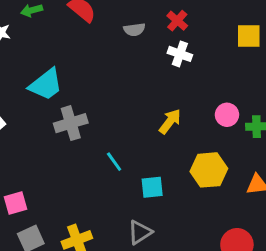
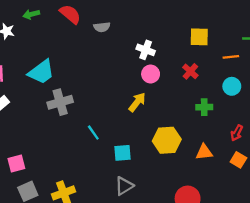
red cross: (177, 21) -> (190, 71), moved
gray semicircle: (134, 30) -> (102, 27), moved
pink circle: (227, 115) -> (151, 74), moved
gray triangle: (140, 232) -> (124, 186), moved

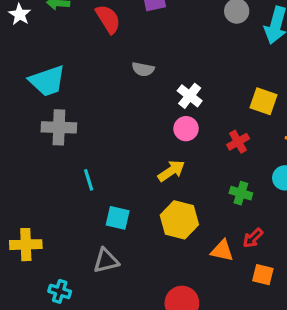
gray semicircle: (102, 27) -> (143, 69), moved
yellow arrow: (137, 102) -> (171, 171), moved
red arrow: (237, 133) -> (253, 238), moved
orange square: (238, 160) -> (263, 275), turned -35

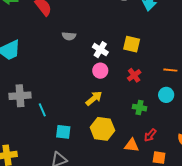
yellow square: (264, 101) -> (132, 44), moved
gray cross: (59, 127) -> (20, 96), moved

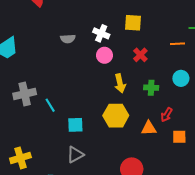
gray semicircle: (69, 36) -> (68, 39), moved
cyan circle: (166, 95) -> (181, 78), moved
yellow arrow: (94, 98) -> (120, 83), moved, turned 126

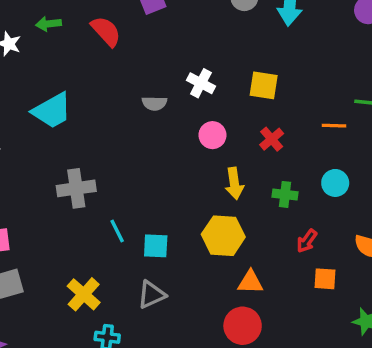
white cross: (101, 33) -> (201, 83), moved
cyan line: (50, 105) -> (117, 231), moved
orange triangle: (149, 128) -> (250, 282), moved
yellow cross: (20, 158) -> (84, 294), moved, turned -36

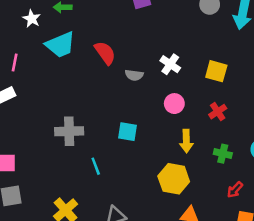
red semicircle: (106, 31) -> (105, 53), moved
cyan trapezoid: (52, 111) -> (60, 45), moved
cyan square: (156, 246) -> (128, 132), moved

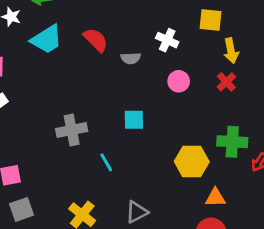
yellow square: (216, 71) -> (210, 20), moved
yellow arrow: (186, 141) -> (231, 51), moved
green cross: (223, 154) -> (232, 142), moved, size x1.5

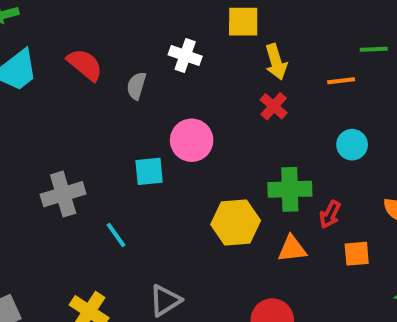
gray semicircle: (131, 58) -> (136, 86), turned 114
pink circle: (179, 81) -> (192, 140), moved, size x1.4
orange triangle: (215, 198) -> (292, 249), moved

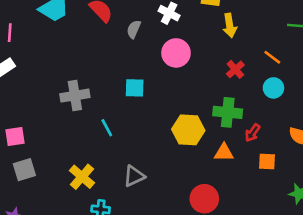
orange line: (341, 81) -> (272, 57), moved, turned 36
red cross: (274, 106) -> (235, 69), moved
pink circle: (192, 140) -> (176, 53), moved

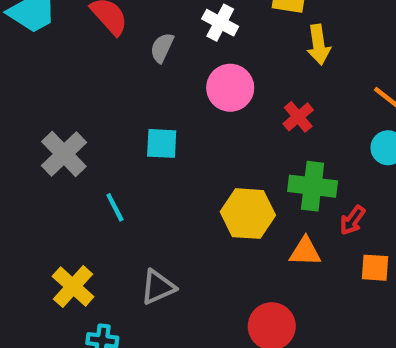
red cross: (235, 69) -> (298, 117), moved
gray cross: (75, 96) -> (64, 154), turned -36

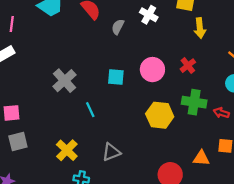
pink circle: (230, 88) -> (152, 70), moved
red arrow: (352, 220) -> (221, 113), moved, turned 70
orange triangle: (305, 252) -> (201, 158), moved

